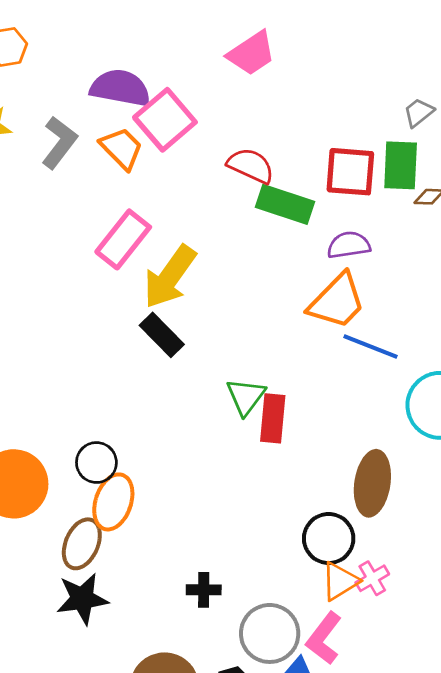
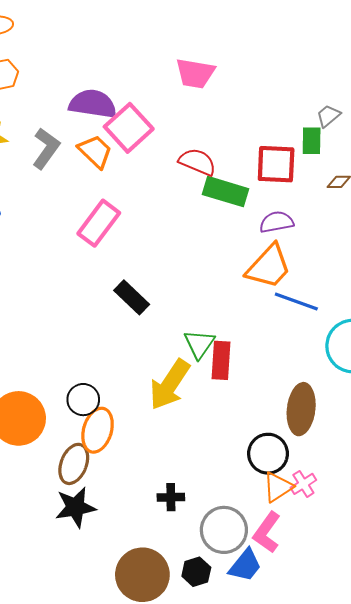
pink trapezoid: (251, 53) -> (195, 73), turned 45
green rectangle: (401, 165) -> (312, 141), moved, size x0.7
yellow arrow: (170, 277) -> (170, 385), moved

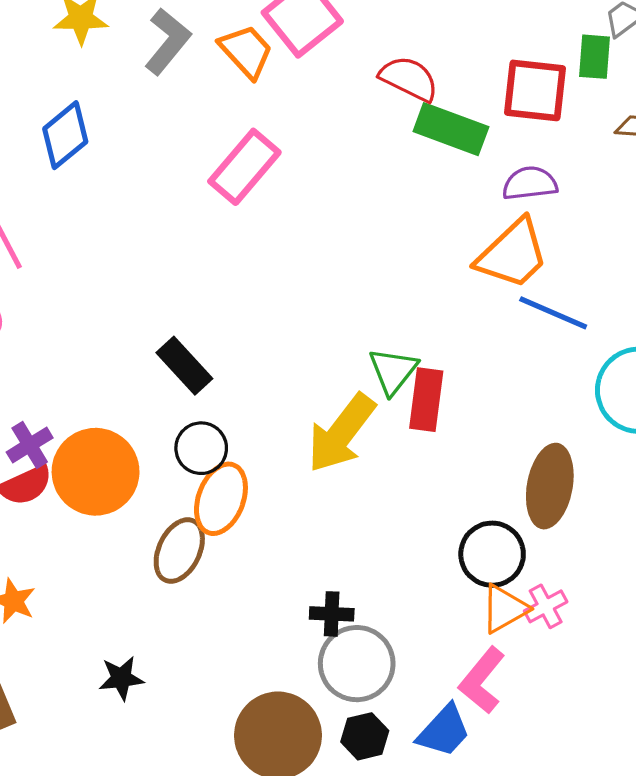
black rectangle: (132, 297) -> (184, 366), moved
black star: (75, 507) -> (121, 678), moved, size x0.7
gray circle: (224, 530) -> (357, 664), moved

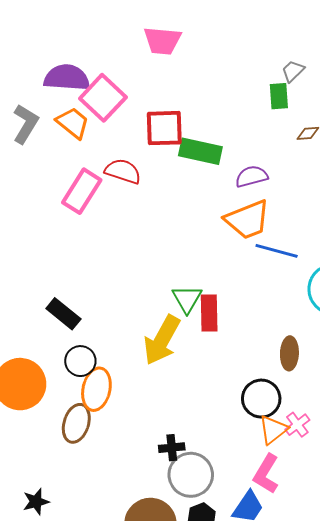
red semicircle: (409, 79) -> (123, 171), moved
red square: (535, 90) -> (164, 128), moved
orange trapezoid: (513, 254) -> (247, 220), turned 30
brown ellipse: (550, 486) -> (289, 353), size x0.7
black star: (121, 678) -> (36, 502), moved

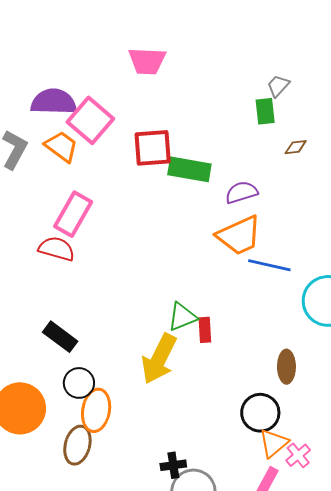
red semicircle: (123, 171) -> (57, 249), moved
green triangle: (187, 299) -> (182, 317), turned 40
red rectangle: (209, 313) -> (205, 330), size x0.7
pink cross: (297, 425) -> (298, 455), moved

